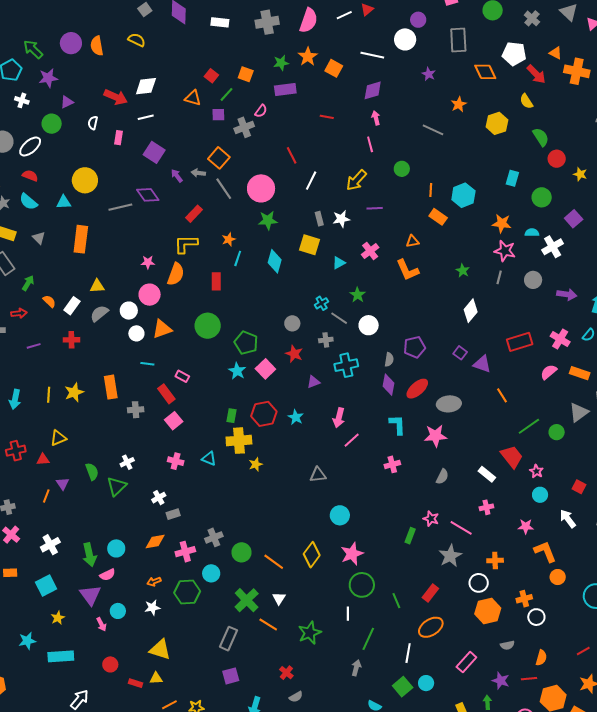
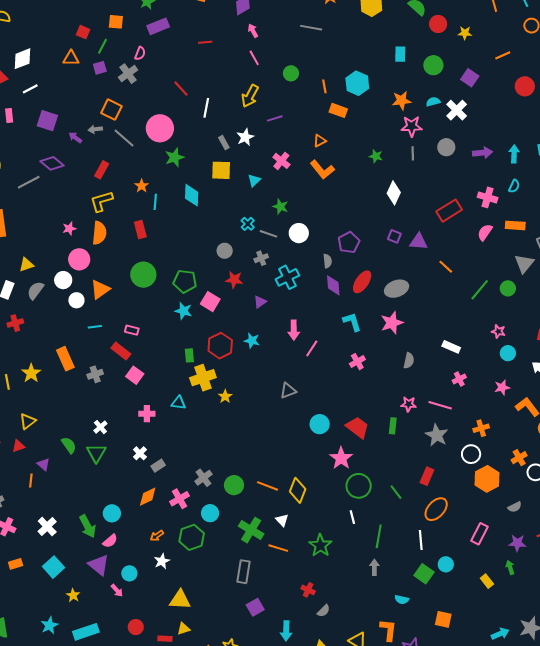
red trapezoid: (512, 457) -> (358, 427), moved
yellow diamond: (312, 555) -> (298, 490), moved

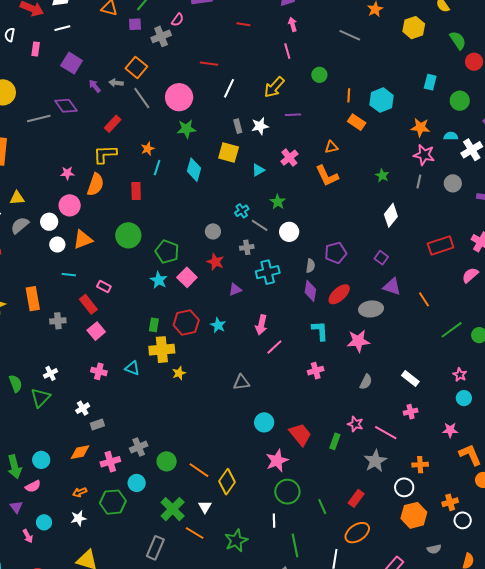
red line: (181, 89) -> (209, 64), turned -54
purple triangle: (419, 242) -> (392, 287), moved
green line: (379, 536) -> (295, 545), turned -35
purple triangle: (99, 565) -> (16, 507), size x0.6

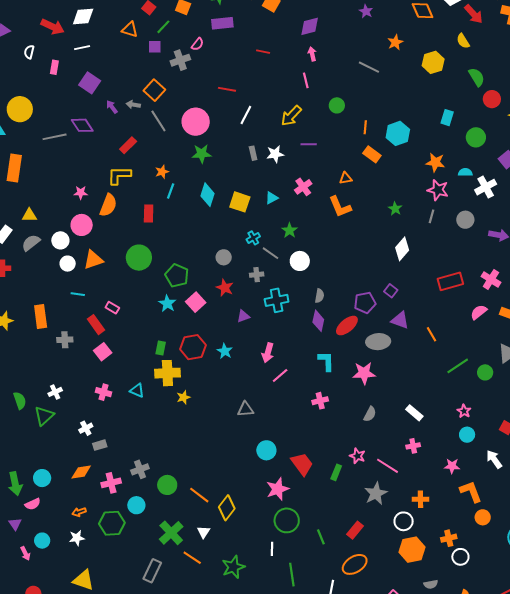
yellow square: (229, 153) -> (240, 202), moved
purple pentagon: (336, 253) -> (365, 303), moved

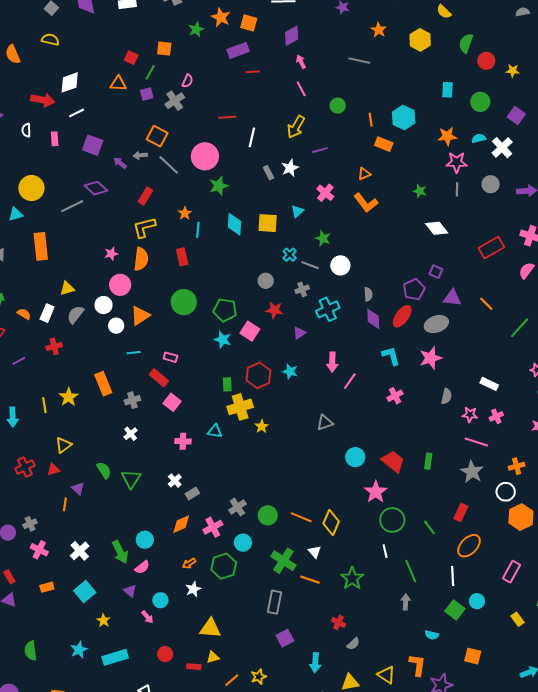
purple rectangle: (222, 23) -> (238, 50), moved
green semicircle: (477, 77) -> (466, 43), turned -114
white diamond: (402, 249) -> (437, 228), turned -65
white cross: (55, 392) -> (131, 434), moved
pink star: (357, 456) -> (470, 415), moved

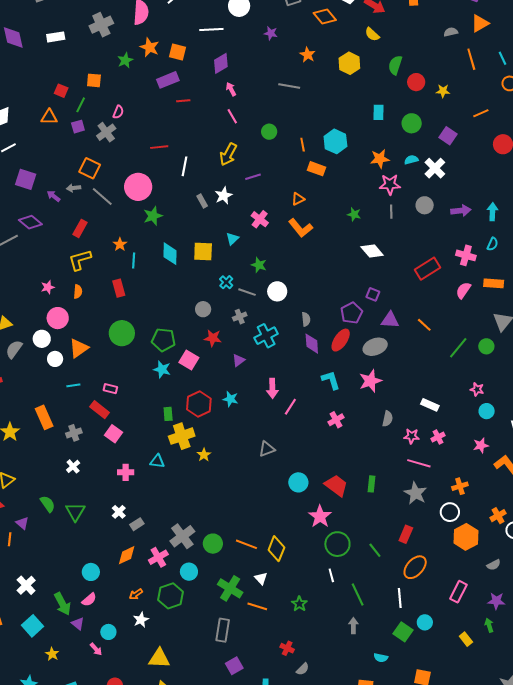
orange semicircle: (141, 259) -> (78, 292), size x0.6
gray cross: (237, 507) -> (182, 536), size x1.4
green arrow: (120, 552) -> (62, 604), moved
green star: (352, 578) -> (299, 604), size x0.7

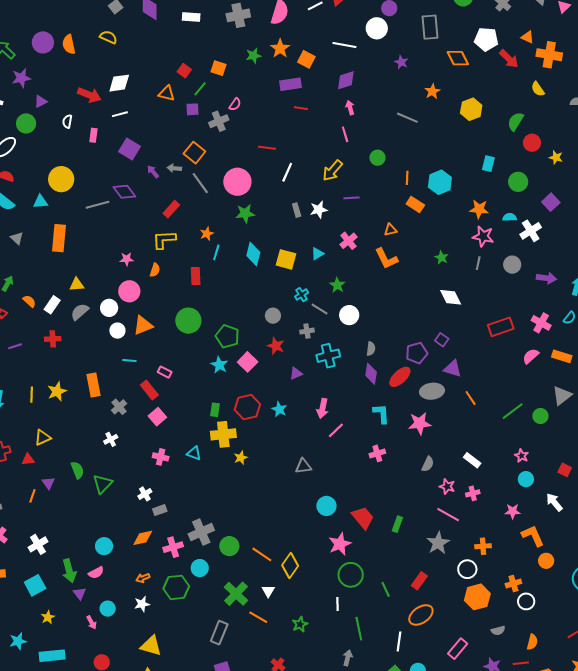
yellow semicircle: (372, 34) -> (538, 89), moved
orange line: (424, 325) -> (471, 398), moved
gray cross: (74, 433) -> (119, 407), turned -35

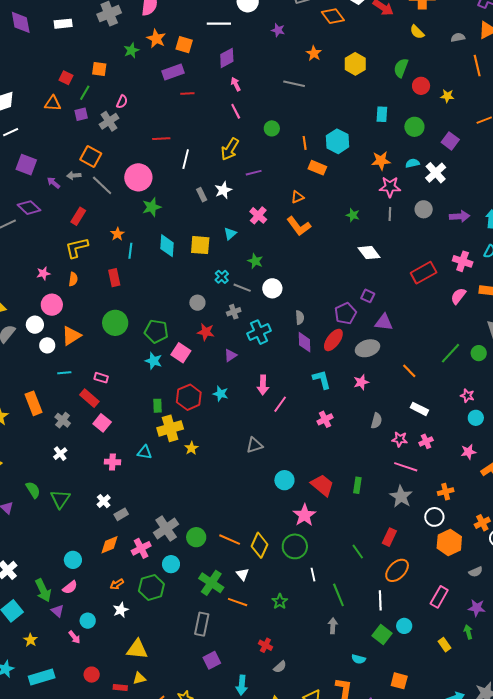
orange line: (471, 398) -> (409, 371), moved
pink star: (420, 423) -> (361, 382), size x0.7
green circle: (351, 575) -> (295, 546), moved

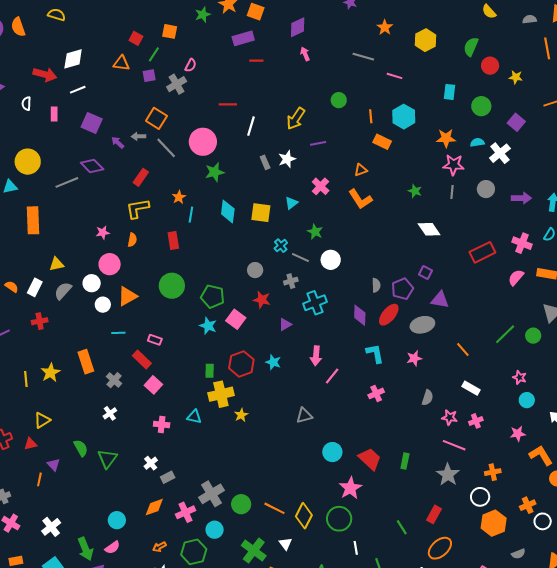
pink line: (236, 111) -> (394, 76), moved, turned -49
gray semicircle: (300, 318) -> (376, 285), moved

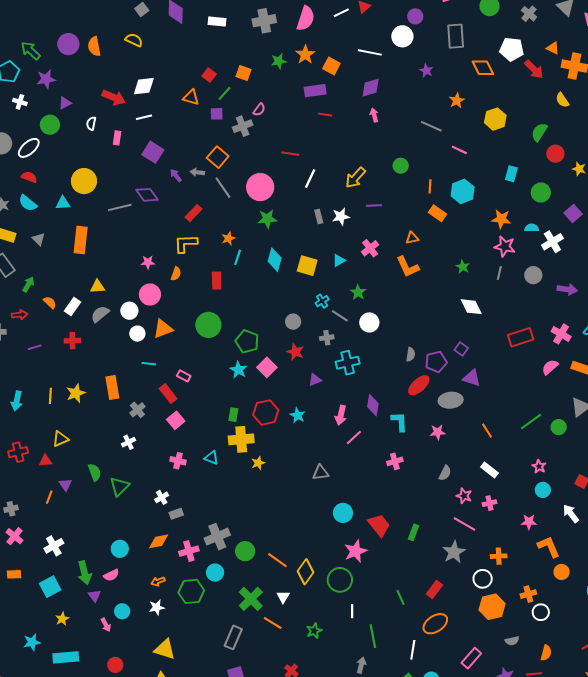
purple diamond: (360, 315) -> (373, 405), moved

